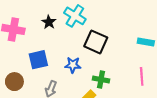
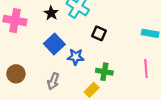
black square: (96, 42) -> (99, 33), size x0.6
blue square: (38, 60) -> (54, 44), moved, turned -30

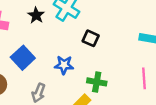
blue square: (54, 44) -> (23, 58), moved

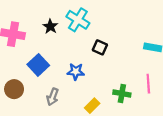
green cross: (97, 82) -> (122, 94), moved

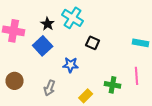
blue square: (38, 65) -> (43, 46), moved

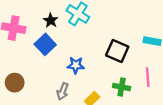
black square: (93, 43) -> (117, 51), moved, size x1.5
gray arrow: (50, 88) -> (63, 91), moved

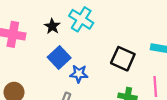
blue square: (45, 44) -> (59, 58), moved

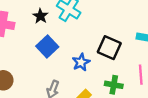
blue star: (79, 74) -> (81, 62), moved, turned -30

